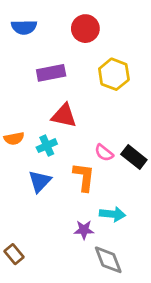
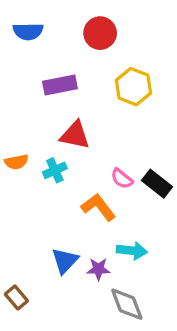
orange L-shape: (84, 177) -> (98, 207), turned -44
blue triangle: (40, 181) -> (65, 261), moved

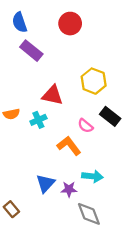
blue semicircle: (28, 31) -> (20, 22), turned 72
purple rectangle: (60, 85) -> (31, 51), moved, turned 50
yellow hexagon: (134, 87) -> (94, 81), moved
black rectangle: (157, 184) -> (110, 116), moved

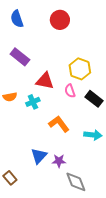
purple rectangle: (31, 51) -> (20, 57), moved
pink semicircle: (85, 126) -> (70, 91), moved, turned 32
cyan arrow: (92, 176) -> (93, 135), moved

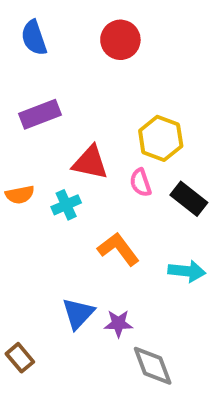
purple rectangle: (20, 57) -> (40, 114), turned -60

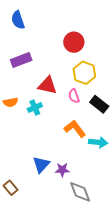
red circle: (120, 40) -> (74, 42), moved
orange L-shape: (118, 249) -> (75, 129), moved

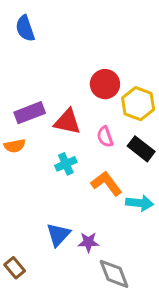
red circle: (74, 42) -> (105, 84), moved
purple rectangle: (21, 60) -> (30, 113), moved
yellow hexagon: (84, 73) -> (138, 104), moved
cyan cross: (35, 108) -> (66, 164), moved

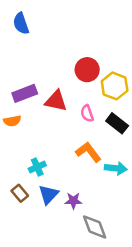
cyan cross: (66, 164) -> (37, 167), moved
brown rectangle: (15, 268) -> (20, 193), moved

